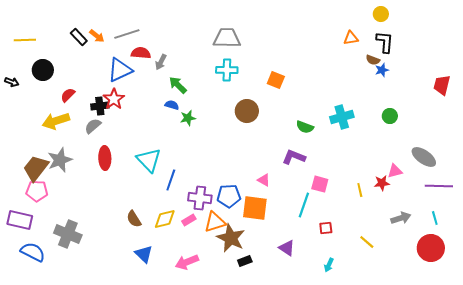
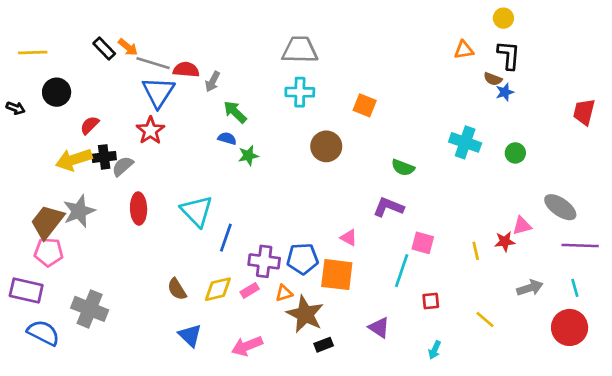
gray line: (127, 34) -> (153, 63), moved, turned 35
blue triangle: (120, 70) -> (158, 92), turned -32
black cross: (100, 106) -> (104, 157), moved
cyan cross: (342, 117) -> (465, 142), moved, turned 35
orange triangle: (215, 222) -> (284, 293), size x0.6

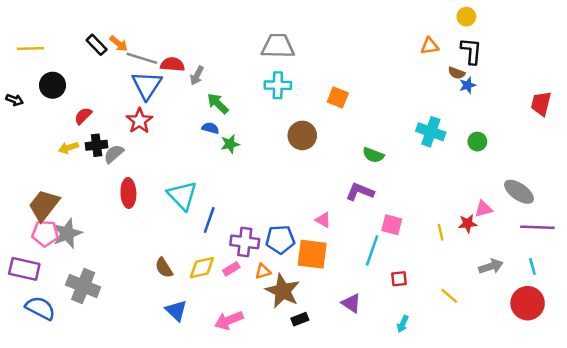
yellow arrow: (74, 160) -> (68, 148), size x0.6
gray star: (79, 211) -> (67, 233), moved

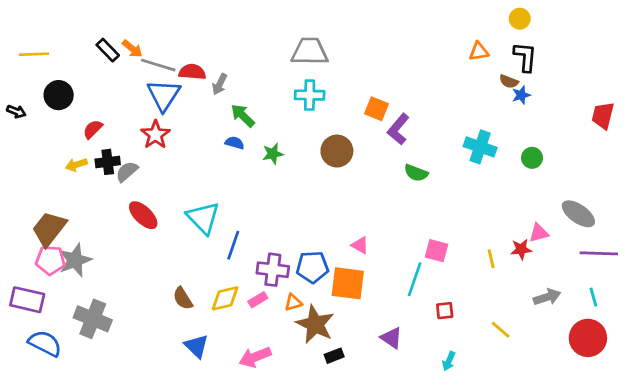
green star: (230, 144) -> (273, 154), moved
purple L-shape: (360, 192) -> (398, 129), moved, turned -72
red ellipse: (128, 193) -> (143, 215), turned -44

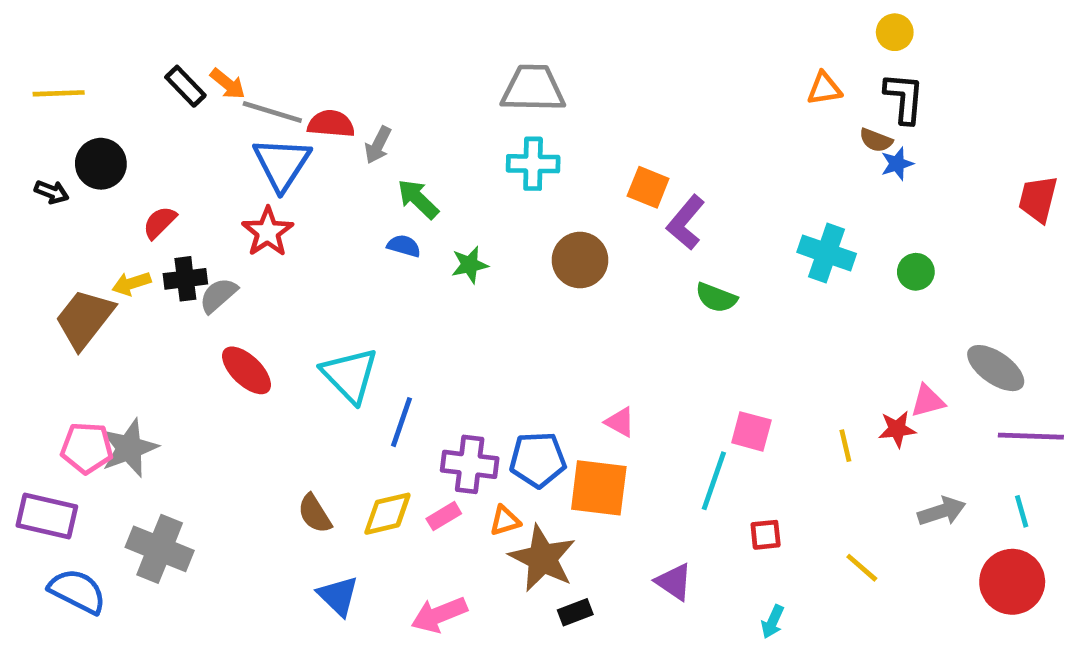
black arrow: (16, 111) -> (52, 192), moved
brown trapezoid: (49, 229) -> (84, 319), moved

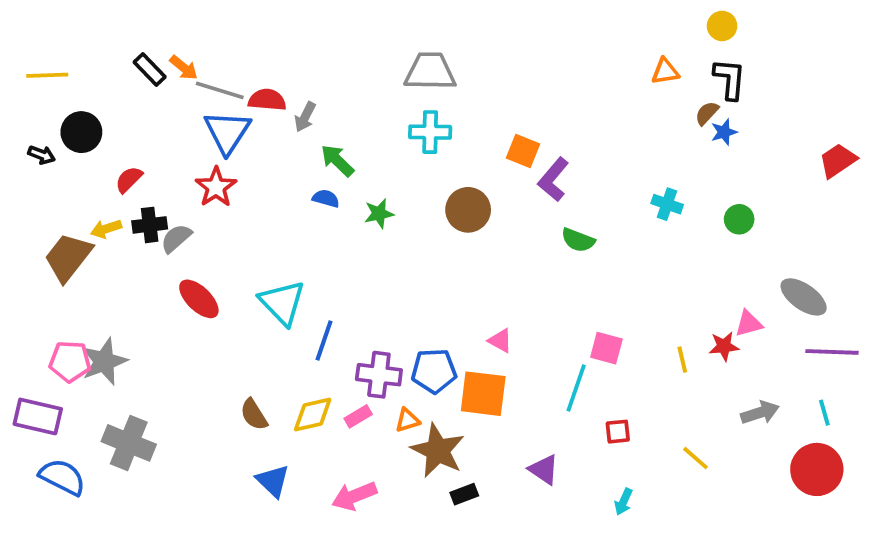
brown semicircle: (876, 140) -> (707, 113), turned 112
red trapezoid: (1038, 199) -> (838, 161), turned 42
cyan cross: (827, 253) -> (667, 204), size x0.7

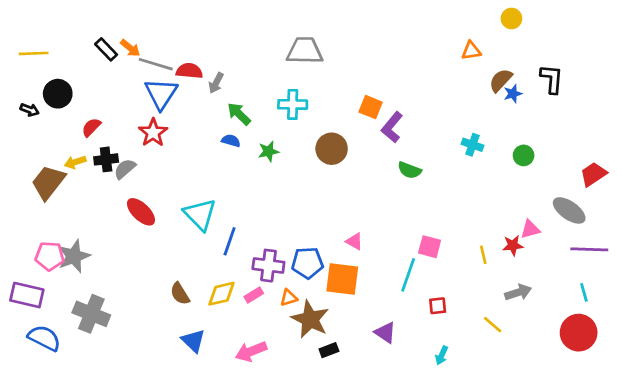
black L-shape: (730, 79) -> (552, 79), moved
brown semicircle: (707, 113) -> (501, 80), size x1.4
cyan cross: (430, 132) -> (293, 104), moved
red trapezoid: (838, 161) -> (593, 174), moved
gray arrow: (760, 413) -> (518, 292), moved

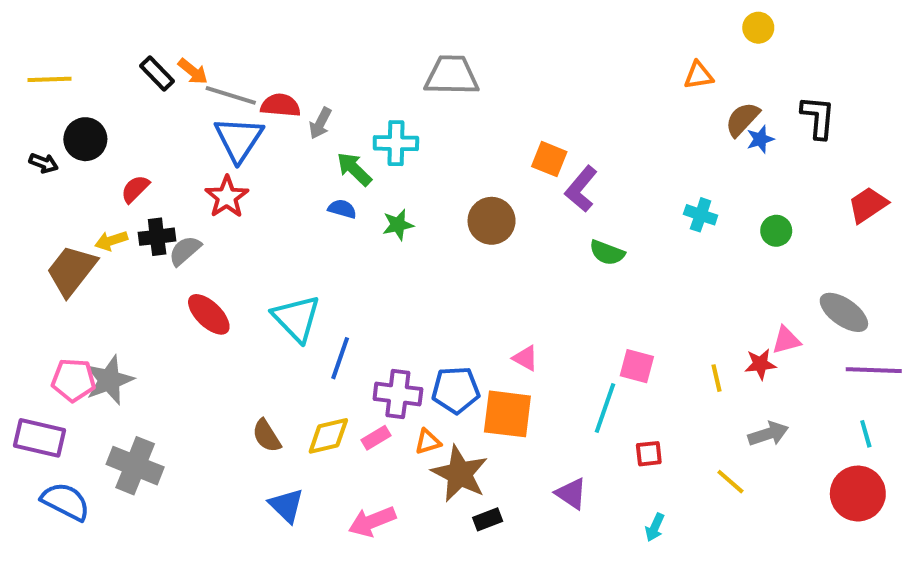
cyan cross: (293, 104) -> (396, 143), moved
red trapezoid: (593, 174) -> (868, 205), moved

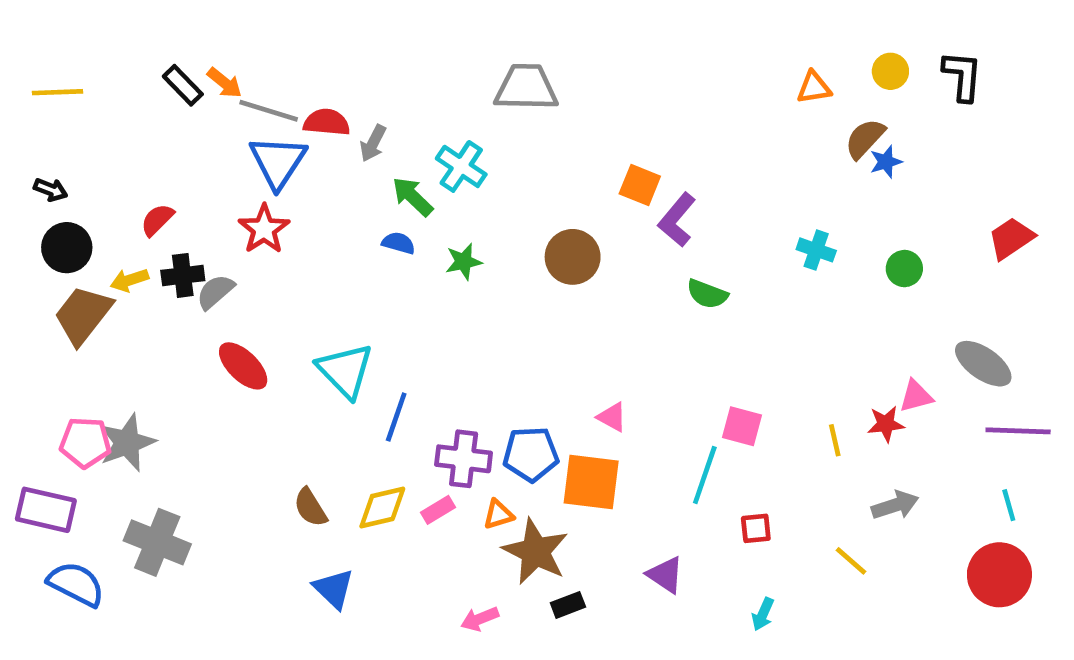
yellow circle: (758, 28) -> (890, 71), moved
black L-shape: (818, 117) -> (962, 76), moved
black circle: (85, 139) -> (67, 248), moved
cyan cross: (396, 143) -> (461, 166), turned 33
pink arrow: (372, 521) -> (480, 619), moved, size x0.7

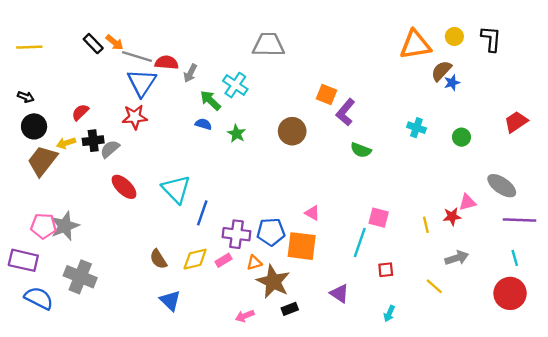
orange triangle: (814, 88) -> (415, 45), size x1.8
red star: (264, 229) -> (135, 117), turned 30
green star: (464, 262) -> (236, 134), turned -30

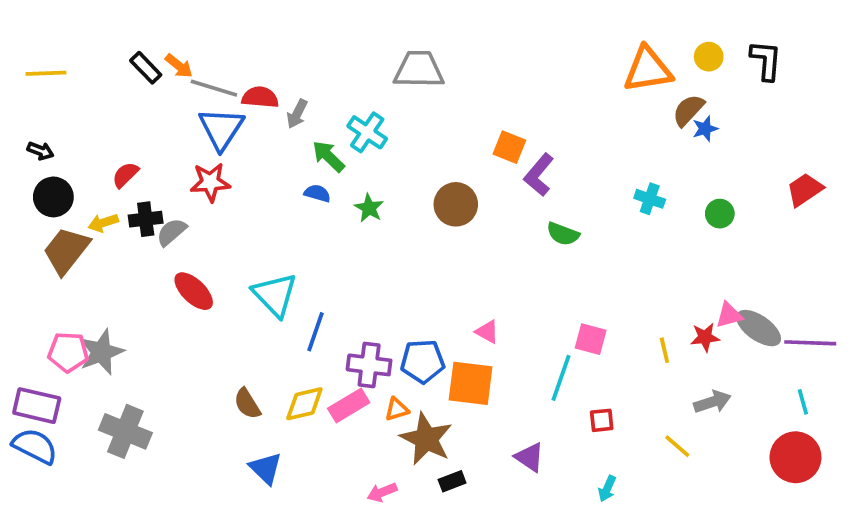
gray ellipse: (502, 186) -> (759, 328), moved
pink rectangle: (223, 260) -> (349, 406), size x1.5
blue semicircle: (39, 298) -> (35, 446), moved

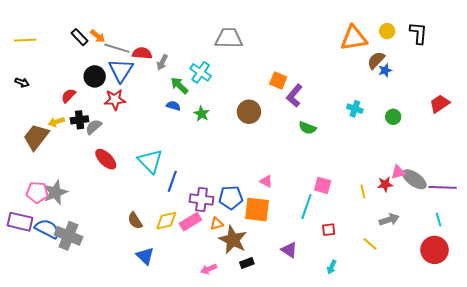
black circle: (53, 197) -> (95, 76), moved
blue semicircle: (35, 446) -> (47, 229), moved

